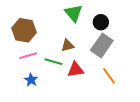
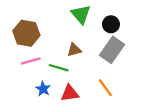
red triangle: (76, 70) -> (70, 93), moved
orange line: (109, 76) -> (105, 88), moved
blue star: (31, 80) -> (43, 89), moved

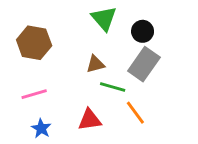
pink line: (31, 61) -> (34, 94), moved
green line: (59, 68) -> (113, 87), moved
blue star: (43, 89) -> (41, 128), moved

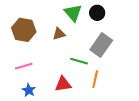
black circle: (143, 31) -> (97, 13), moved
brown triangle: (95, 64) -> (59, 34), moved
orange line: (135, 113) -> (95, 79), turned 48

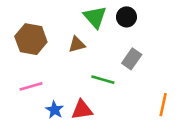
gray rectangle: (101, 45) -> (132, 59), size x0.7
orange line: (95, 79) -> (163, 105), moved
blue star: (29, 90) -> (55, 110), moved

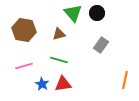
green line: (103, 80) -> (59, 60), moved

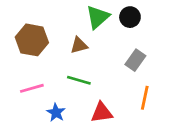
green triangle: (73, 13) -> (98, 17), turned 30
orange line: (125, 80) -> (145, 98), moved
red triangle: (63, 84) -> (102, 113), moved

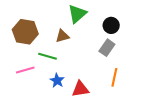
black circle: (130, 17) -> (111, 25), moved
green line: (79, 80) -> (48, 56), moved
blue star: (56, 113) -> (57, 81), moved

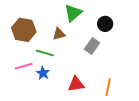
gray rectangle: (107, 48) -> (92, 46), moved
orange line: (114, 77) -> (108, 87), moved
blue star: (57, 81) -> (43, 73), moved

